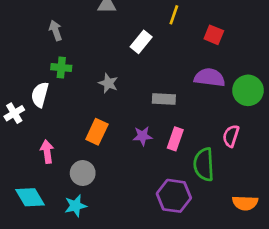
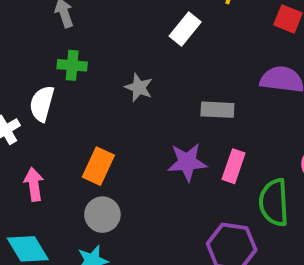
orange rectangle: (97, 132) -> (98, 166), moved
purple star: (143, 136) -> (187, 162), size x1.4
pink arrow: (47, 152) -> (34, 184), moved

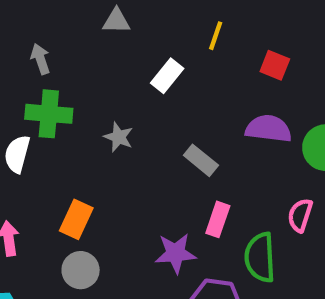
green cross: (72, 65) -> (49, 114), size x1.5
gray rectangle: (217, 110) -> (201, 160), turned 36
purple star: (187, 162) -> (176, 253), moved

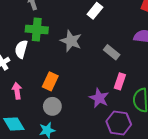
gray star: (119, 137) -> (71, 41), size x1.5
purple star: (176, 253) -> (99, 98), turned 30

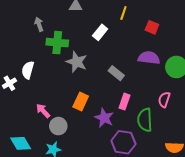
green cross: (37, 29) -> (57, 43), moved
orange rectangle: (50, 81) -> (81, 102), moved
pink arrow: (17, 91) -> (43, 111), moved, turned -35

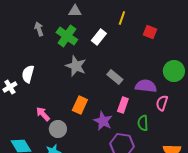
green cross: (57, 43) -> (67, 36), moved, turned 30
purple semicircle: (149, 58) -> (146, 86), moved
green semicircle: (145, 120) -> (143, 123), size x0.7

